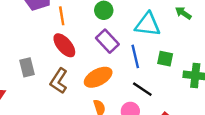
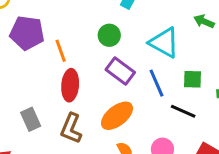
cyan triangle: (148, 24) -> (164, 43), turned 32
red ellipse: (64, 45) -> (70, 85), turned 55
black line: (142, 89) -> (183, 111), moved

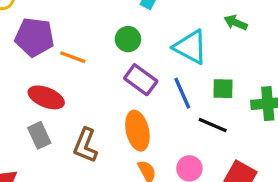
orange line: (61, 51) -> (73, 57), turned -50
red ellipse: (70, 85) -> (46, 97), moved, turned -72
orange ellipse: (117, 116) -> (137, 131), turned -64

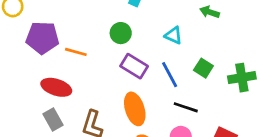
cyan triangle: (191, 47) -> (174, 35), size x0.6
green square: (223, 89) -> (203, 68), turned 36
black line: (213, 125) -> (186, 107), moved

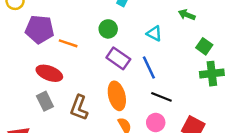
green square: (203, 68) -> (204, 46), moved

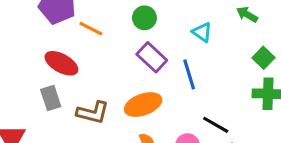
orange ellipse: (117, 96) -> (143, 105), turned 76
black line: (161, 97) -> (216, 125), moved
brown L-shape: (79, 108) -> (93, 113), turned -105

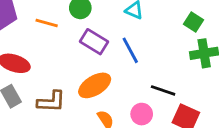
orange line: (91, 29) -> (47, 23), moved

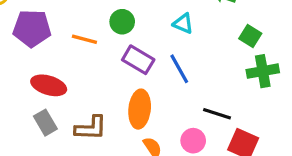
orange ellipse: (95, 85) -> (140, 109), turned -52

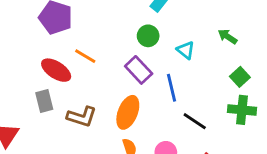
green circle: (122, 22) -> (148, 36), moved
orange line: (84, 39) -> (85, 56), moved
black line: (217, 114) -> (195, 121), moved

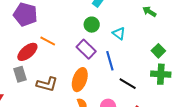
green arrow: (228, 37) -> (149, 12), moved
red ellipse: (56, 70) -> (27, 52), turned -70

